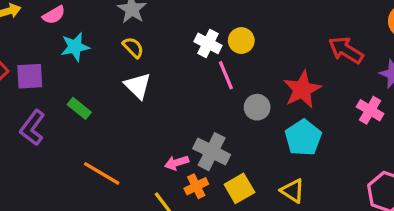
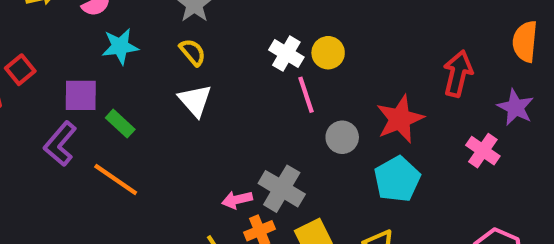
red arrow: (346, 50) -> (458, 74), turned 68
purple square: (30, 76) -> (81, 95), moved
orange line: (102, 173) -> (116, 179), moved

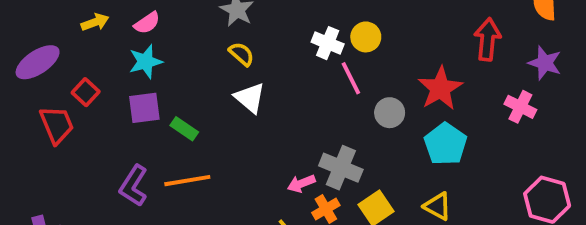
cyan star: (120, 46) -> (146, 62), moved
purple L-shape: (60, 144) -> (134, 186), moved
orange line: (116, 179) -> (187, 181), turned -36

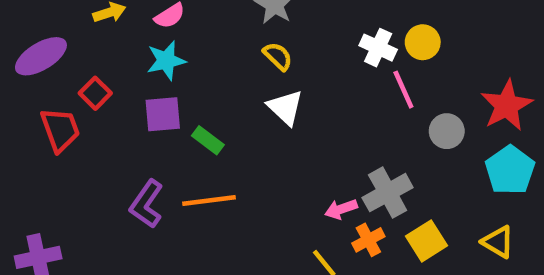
gray cross: (341, 168) -> (388, 193), turned 36

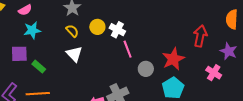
yellow circle: (423, 42) -> (97, 27), moved
cyan star: (166, 61) -> (32, 30), moved

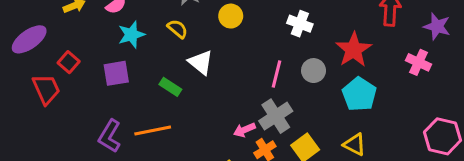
white cross: (117, 30) -> (300, 24), moved
yellow semicircle: (72, 31) -> (177, 29), moved
pink line: (128, 49) -> (277, 74), moved, turned 42
green rectangle: (39, 67) -> (170, 87), moved

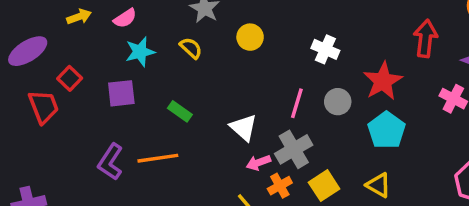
white triangle: (201, 62) -> (243, 128), moved

